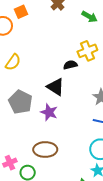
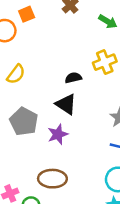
black semicircle: (70, 65) -> (73, 78), moved
purple star: (49, 112) -> (58, 134), turned 30

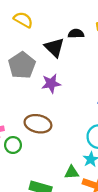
yellow semicircle: (16, 74) -> (23, 20), turned -108
black triangle: (66, 104) -> (54, 47), moved

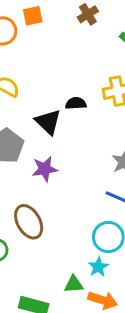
brown ellipse: (38, 124) -> (29, 222), turned 50

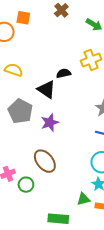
orange square: (33, 16) -> (23, 18), turned 32

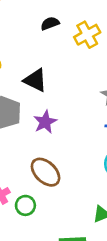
black semicircle: (64, 73) -> (50, 23), moved

